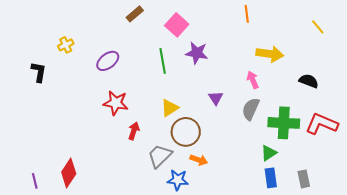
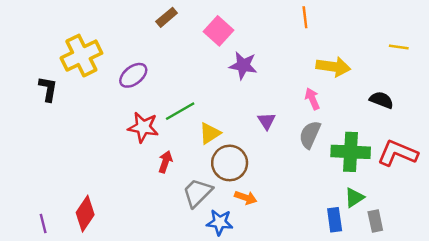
yellow line: (318, 27) -> (399, 47), moved, turned -42
yellow cross: (66, 45) -> (81, 56), size x2.0
green line: (163, 61) -> (180, 111), moved, turned 70
green triangle: (269, 153) -> (354, 198), moved

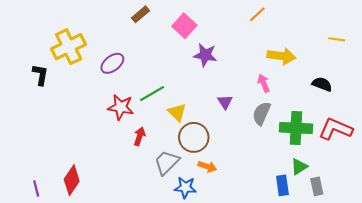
orange line: (305, 17) -> (257, 14), turned 54
yellow triangle: (210, 133) -> (177, 112), turned -42

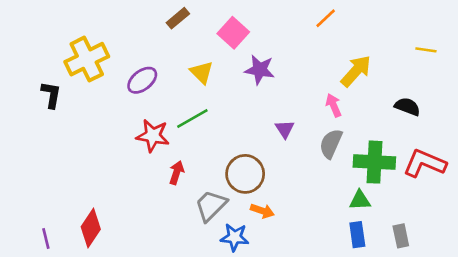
yellow arrow: (281, 56) -> (356, 71), turned -56
yellow triangle: (177, 112) -> (202, 72), moved
green triangle: (299, 167) -> (360, 200), moved, turned 30

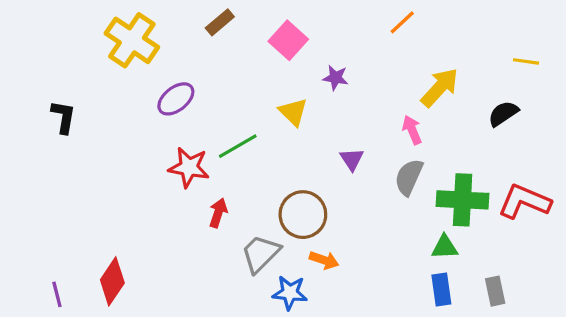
yellow cross: (87, 59) -> (132, 40), moved, turned -30
purple star: (260, 70) -> (335, 78), moved, size x0.7
yellow triangle: (202, 72) -> (293, 112), moved
black semicircle: (407, 107) -> (503, 114), moved, turned -55

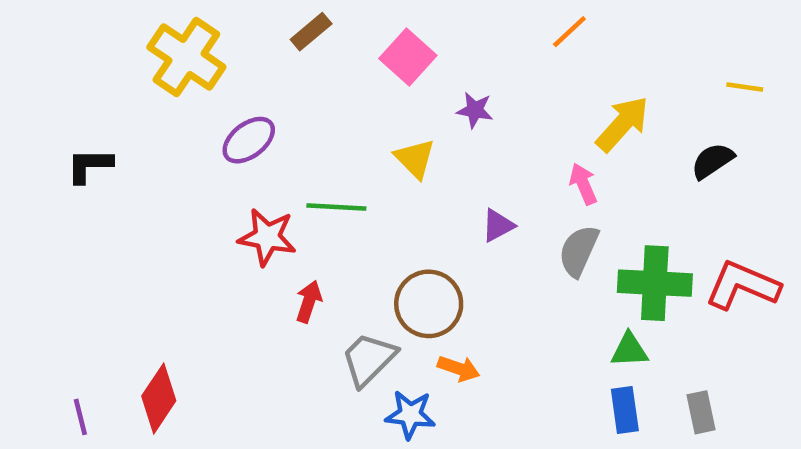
black L-shape: (63, 117) -> (90, 165), turned -100
green line: (238, 146) -> (336, 207), turned 33
purple triangle: (352, 159) -> (498, 225), turned 35

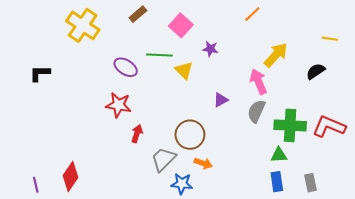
purple ellipse: (249, 140) -> (126, 67), moved, turned 70
pink arrow: (583, 184) -> (258, 82), size x1.4
green line: (336, 207) -> (159, 55), moved

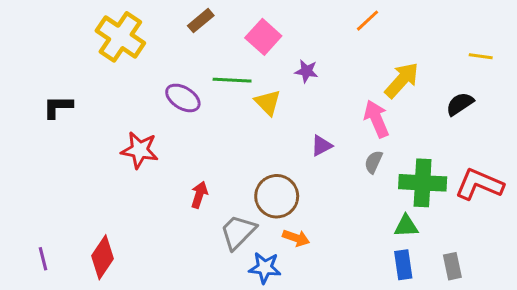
red star: (118, 105) -> (140, 150), moved
gray semicircle: (256, 111) -> (373, 162), size x0.7
purple line: (36, 185) -> (43, 259), moved

